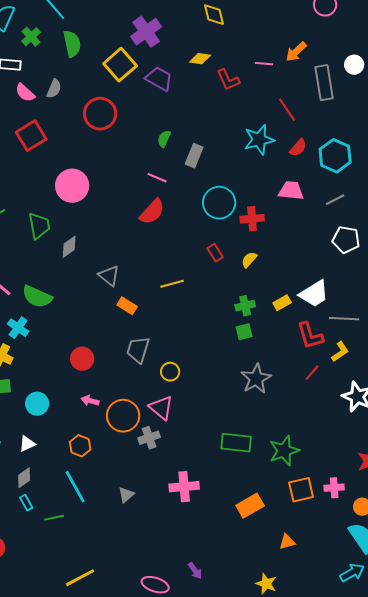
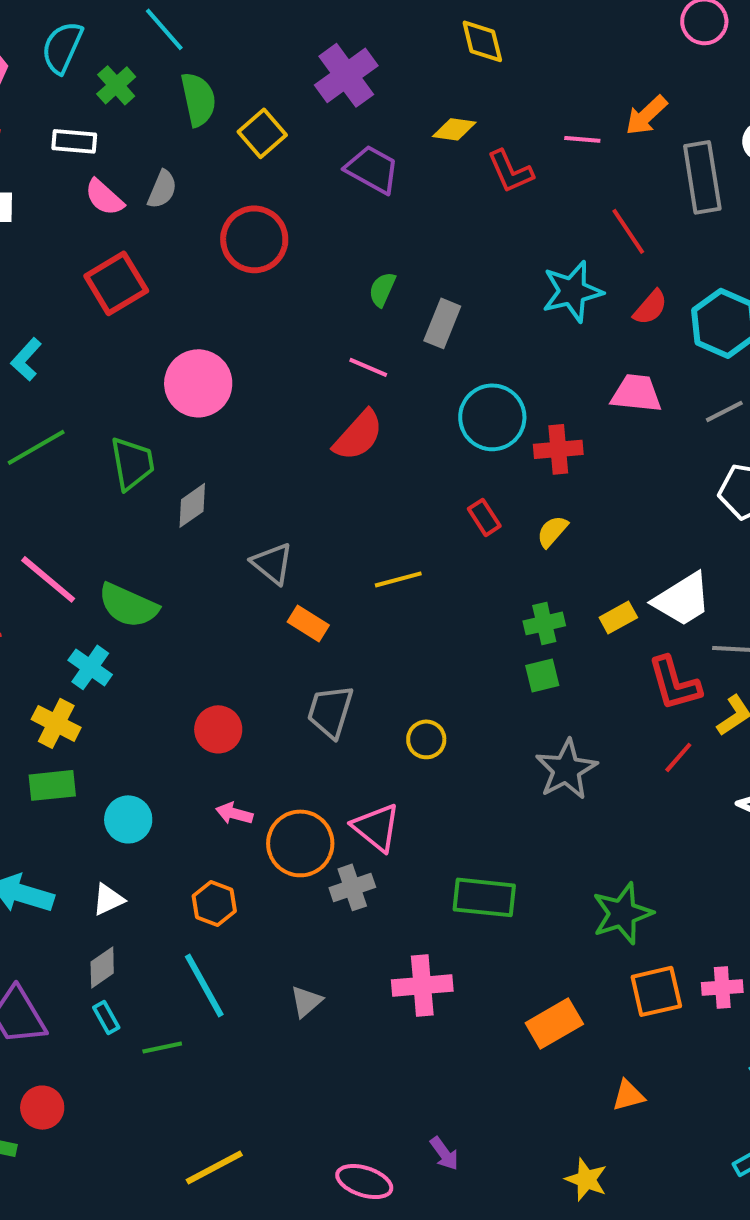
yellow square: (120, 65) -> (262, 133), moved, size x0.7
yellow circle: (170, 372) -> (426, 739), moved
green rectangle: (236, 443) -> (484, 897), moved

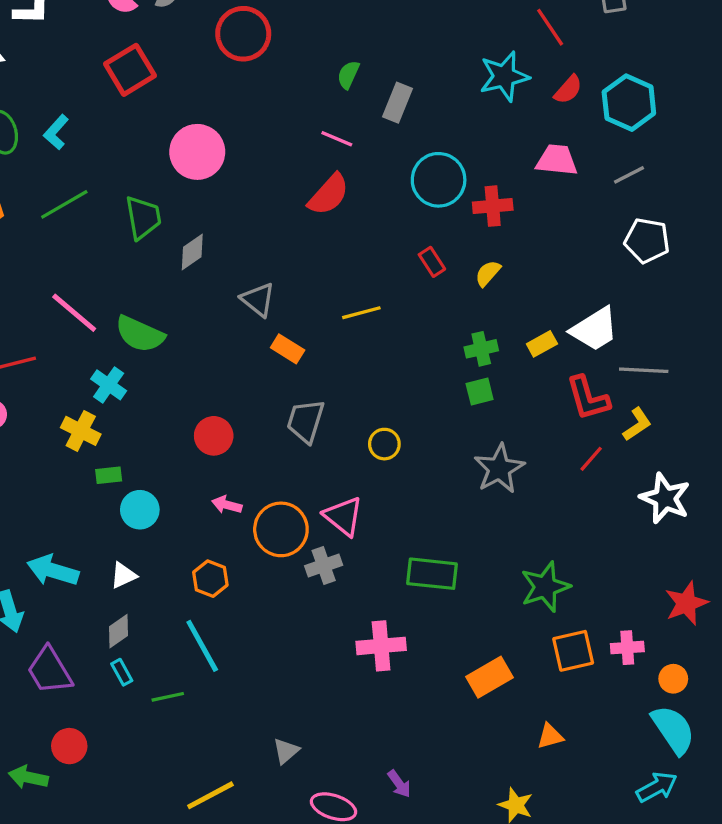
green rectangle: (52, 785) -> (109, 475), moved, size x0.7
gray triangle: (306, 1001) -> (286, 751), moved

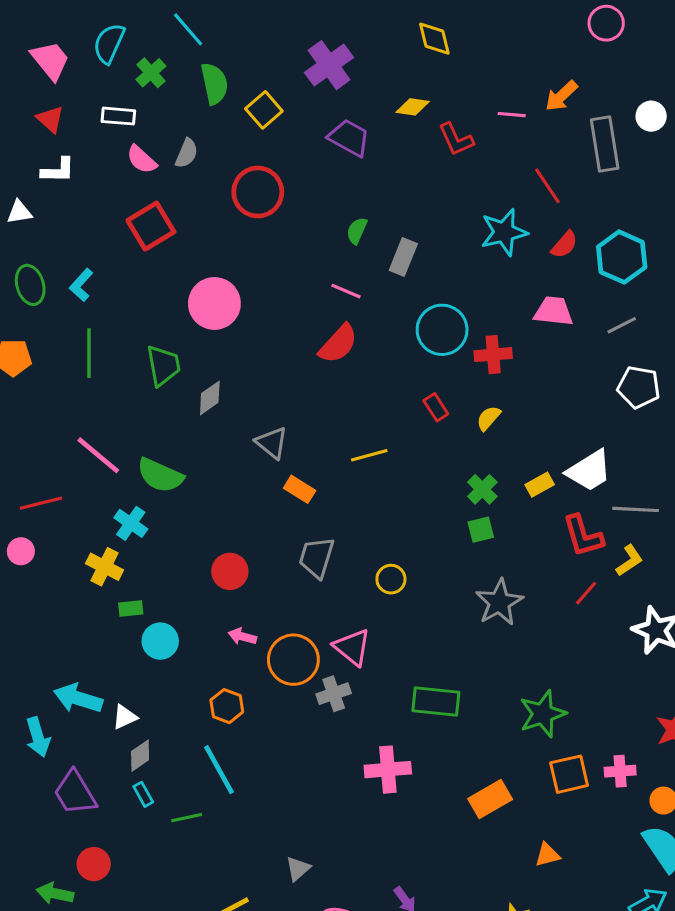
green line: (64, 204) -> (89, 353), turned -60
green cross: (481, 349) -> (482, 489), turned -32
white triangle: (123, 575) -> (125, 717), moved

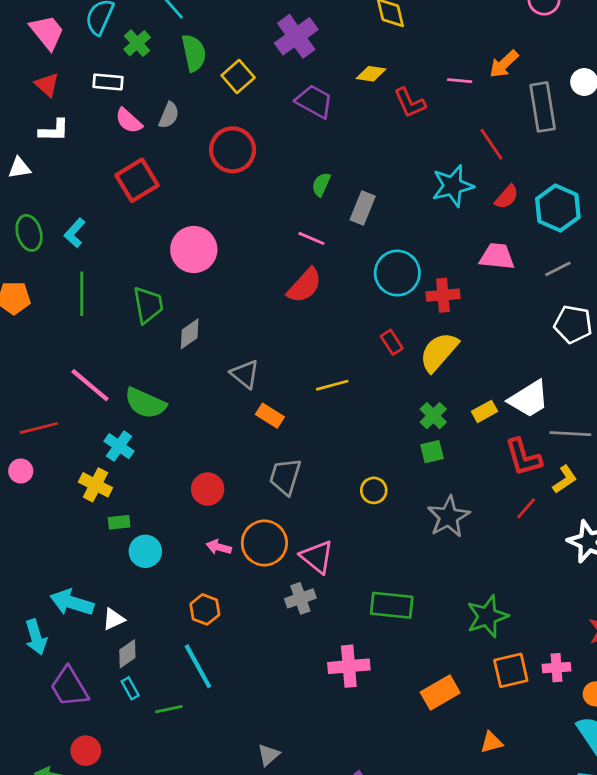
yellow semicircle: (488, 418) -> (439, 352), size x1.8
yellow circle: (391, 579) -> (374, 490), moved
orange circle: (293, 660) -> (264, 543), moved

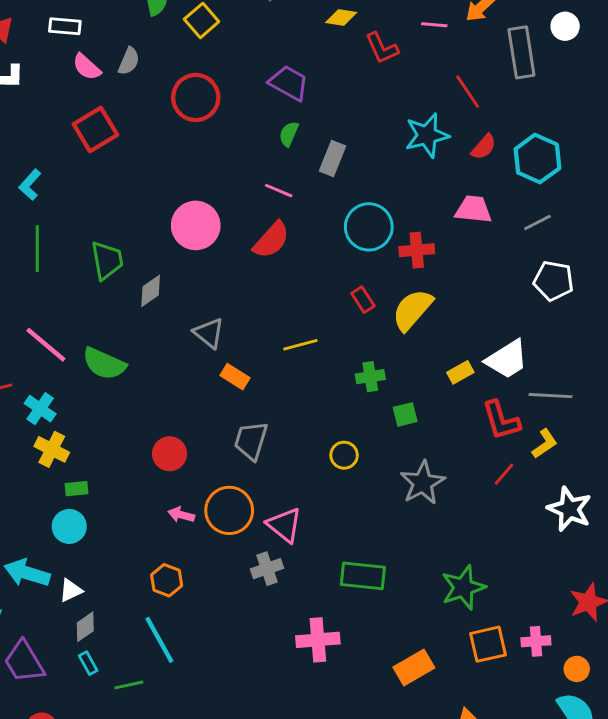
purple trapezoid: (314, 101) -> (289, 83), moved
pink circle: (194, 250) -> (196, 225), moved
green cross: (433, 416) -> (370, 377), moved, turned 36
cyan cross: (119, 446) -> (40, 409), moved
cyan circle: (145, 551) -> (69, 526), moved

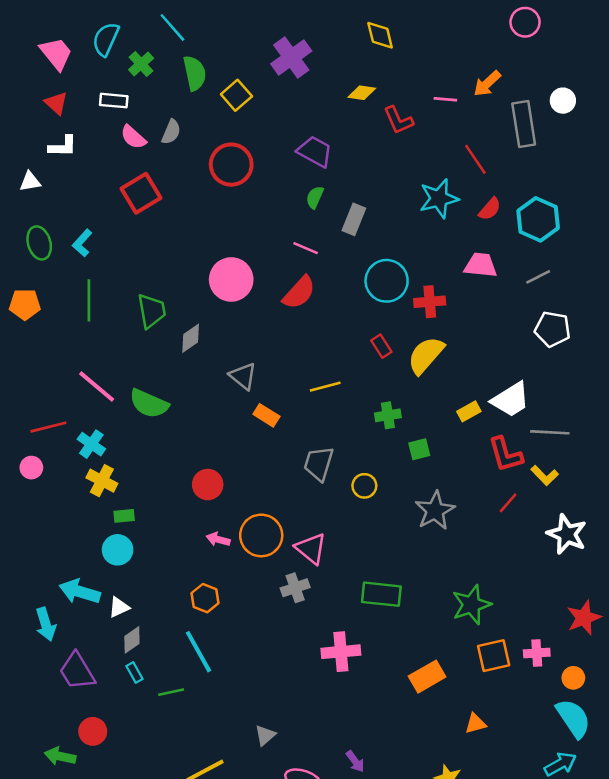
gray trapezoid: (251, 441) -> (319, 464), moved
yellow L-shape: (545, 444) -> (545, 475), turned 80

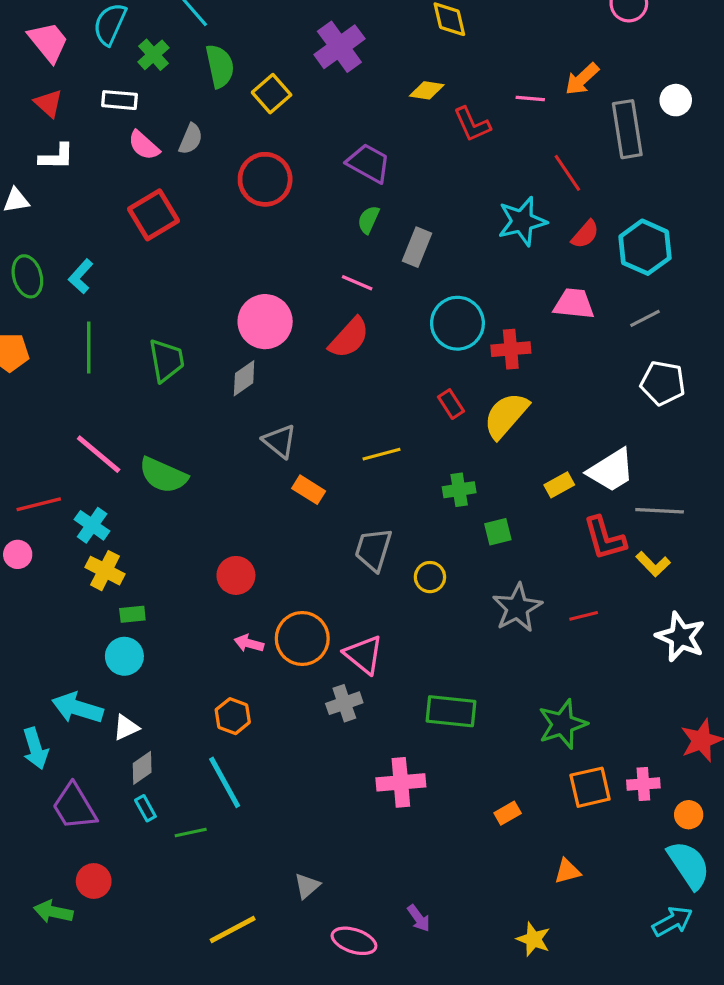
gray diamond: (191, 338) -> (244, 378), moved
red line: (508, 503) -> (584, 616), moved, turned 35
orange rectangle: (427, 677) -> (508, 813), size x0.6

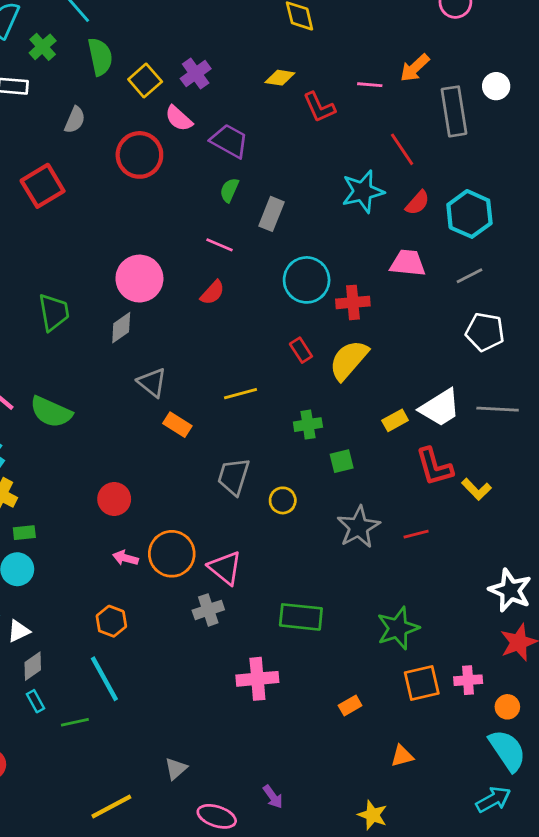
purple cross: (339, 47) -> (196, 74), moved, size x0.7
pink semicircle: (144, 145) -> (179, 118), moved
red semicircle: (349, 338) -> (212, 293), size x0.7
gray line: (660, 511) -> (498, 409), moved
white star: (681, 637) -> (510, 590), moved

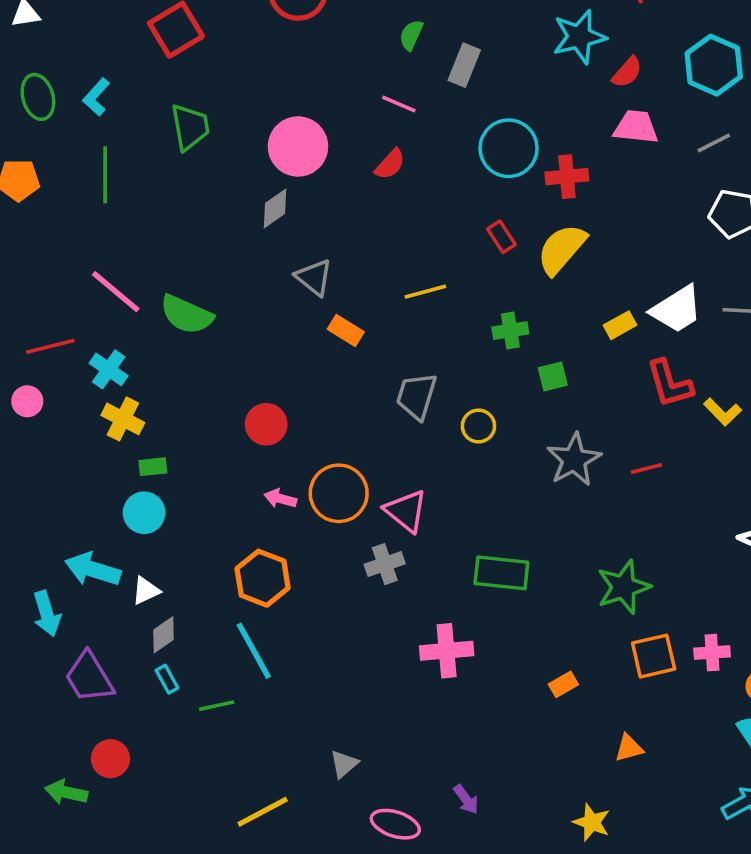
red semicircle: (417, 203) -> (627, 72), moved
green trapezoid: (54, 312) -> (190, 127), moved
orange hexagon: (111, 621) -> (263, 578), size x1.4

